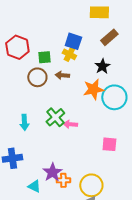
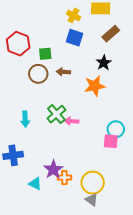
yellow cross: (69, 54) -> (73, 15), moved
cyan circle: (114, 97) -> (116, 129), moved, size x0.7

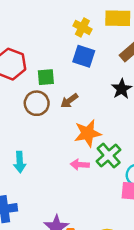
brown arrow: (63, 72) -> (69, 101), turned -40
orange star: (95, 86) -> (88, 133), moved
green cross: (56, 114) -> (109, 155), moved

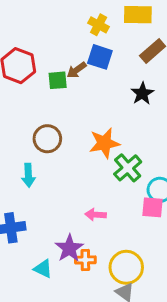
brown arrow: (69, 101) -> (77, 70), moved
brown circle: (37, 103) -> (47, 139), moved
pink arrow: (80, 165) -> (96, 215), moved

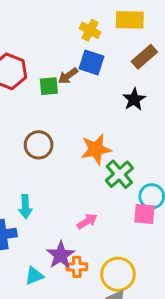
cyan arrow: (28, 175) -> (25, 207), moved
pink arrow: (96, 215) -> (87, 221), turned 144
cyan triangle: (43, 269) -> (34, 276), turned -48

